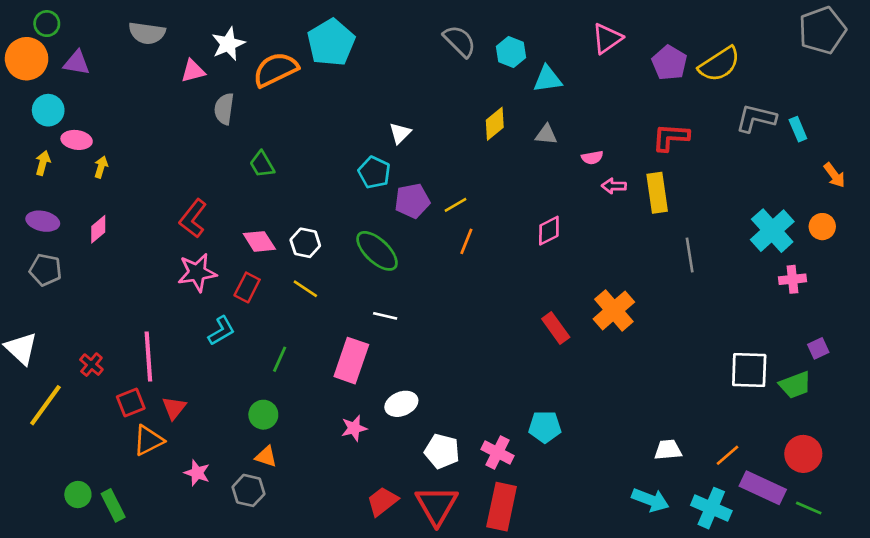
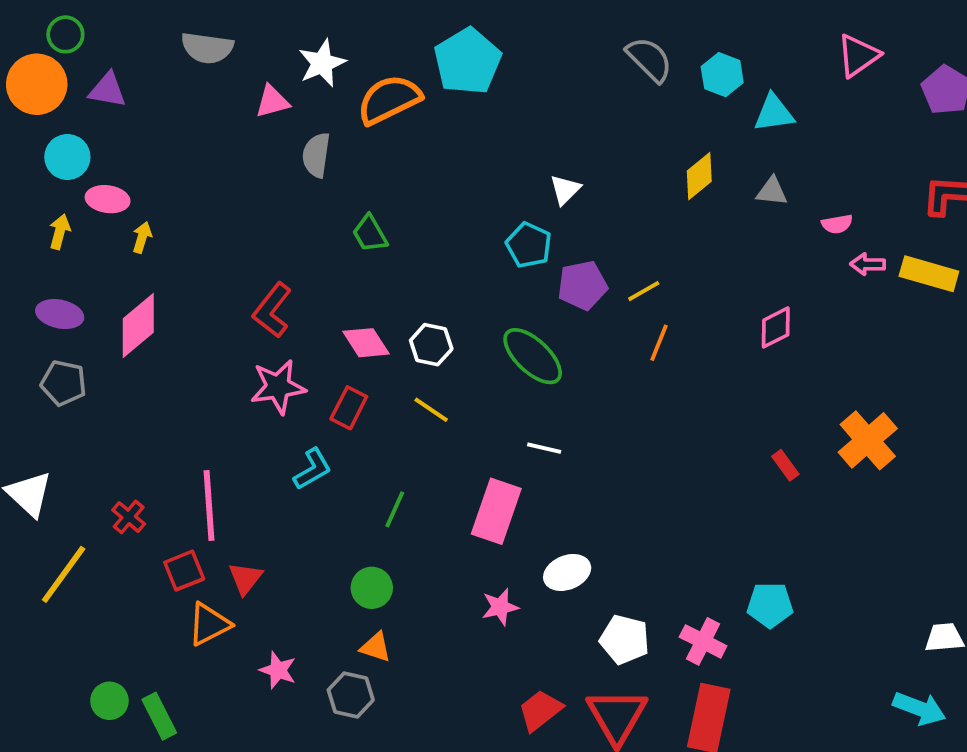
yellow rectangle: (657, 193) -> (929, 274), turned -66
pink diamond: (98, 229) -> (138, 325), size x1.6
red rectangle: (556, 328) -> (785, 465), size x0.7

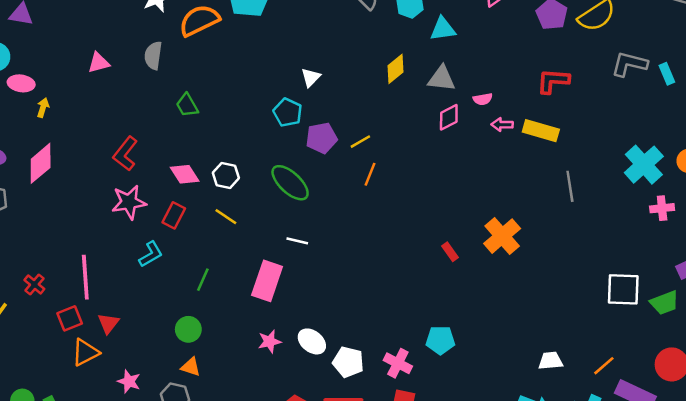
pink triangle: (272, 101) -> (99, 63), moved
gray triangle: (772, 191) -> (442, 79), size x1.4
pink diamond: (776, 327) -> (449, 117), moved
white ellipse: (567, 572) -> (312, 341), moved, turned 60

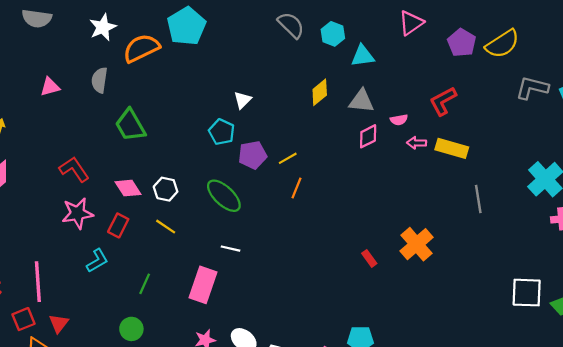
red L-shape: (553, 81) -> (443, 101), moved, turned -32
green trapezoid: (187, 105) -> (130, 125), size x1.5
red L-shape: (125, 154) -> (74, 169), turned 108

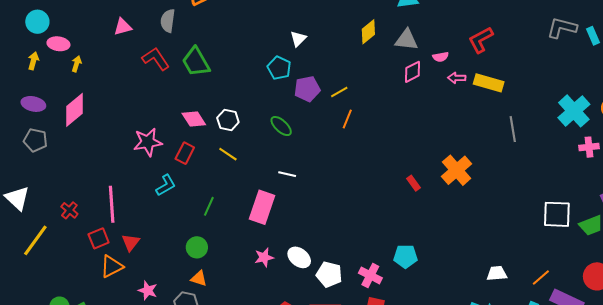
red L-shape: (74, 169) -> (156, 59), moved
green ellipse: (224, 196) -> (281, 126), size x0.7

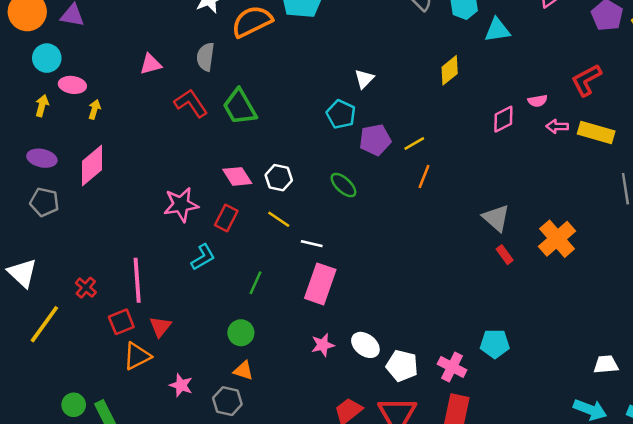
gray triangle: (406, 40) -> (496, 218), moved, turned 35
white line: (287, 174) -> (312, 244), moved

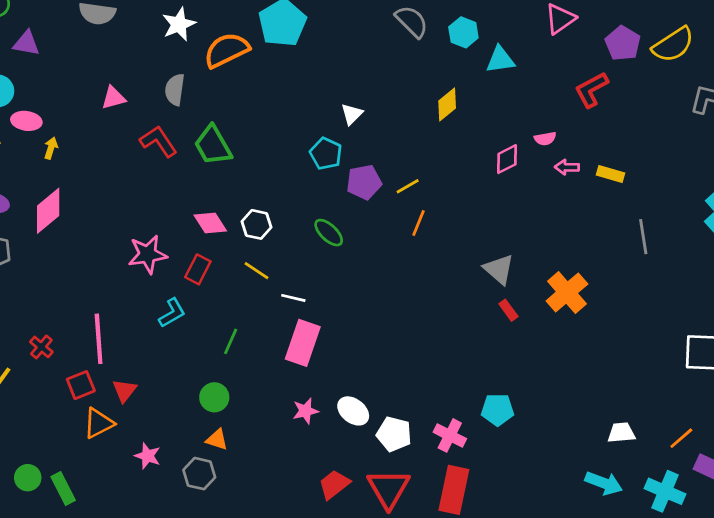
red L-shape: (586, 80) -> (591, 90), moved
yellow rectangle: (596, 133) -> (611, 174), size x0.7

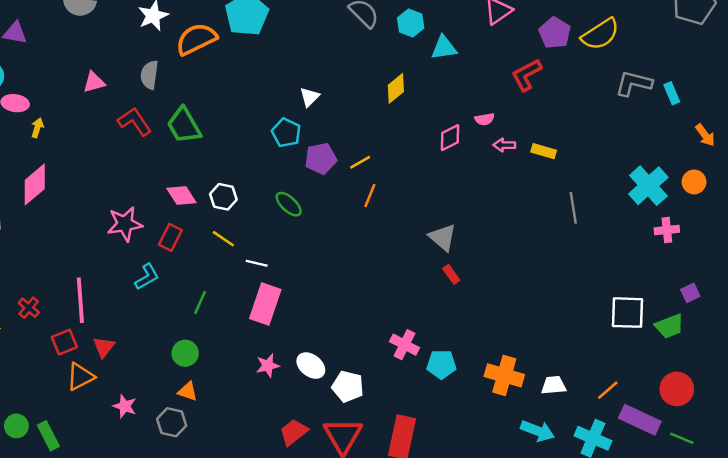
orange cross: (567, 292) -> (504, 375), moved, turned -33
pink cross: (450, 435) -> (404, 345), moved

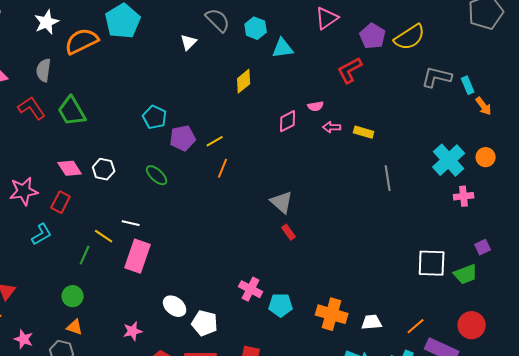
white triangle: (310, 97) -> (189, 42), moved
orange arrow: (705, 135) -> (484, 106), moved
yellow line: (223, 239) -> (104, 236), moved
pink star: (268, 366) -> (133, 331), moved

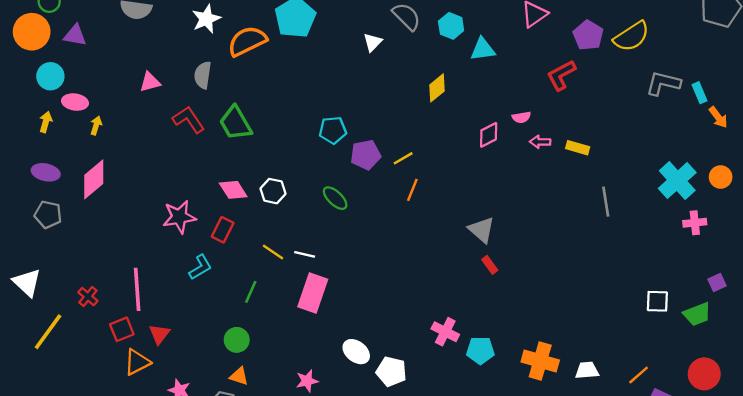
cyan pentagon: (155, 117) -> (333, 130), turned -30
yellow line: (104, 236) -> (273, 252), moved
white square: (432, 263) -> (657, 301), size x0.7

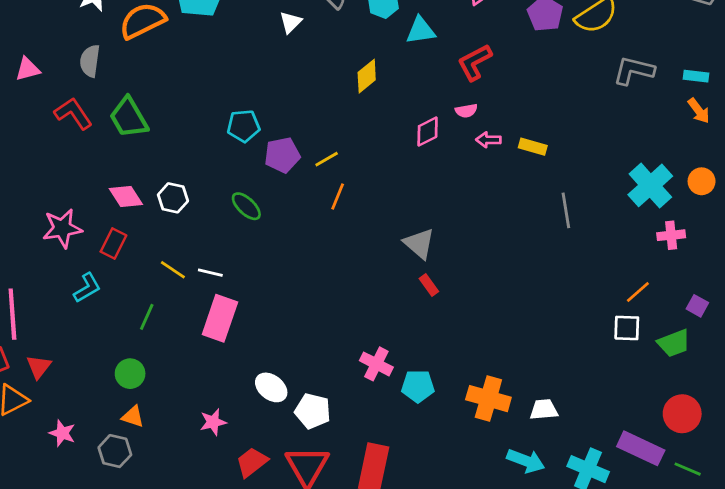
red L-shape: (561, 75) -> (475, 62), moved
cyan rectangle: (700, 93) -> (696, 76), moved, turned -60
purple square: (717, 282) -> (697, 306), turned -36
orange line: (639, 375) -> (638, 292), moved

